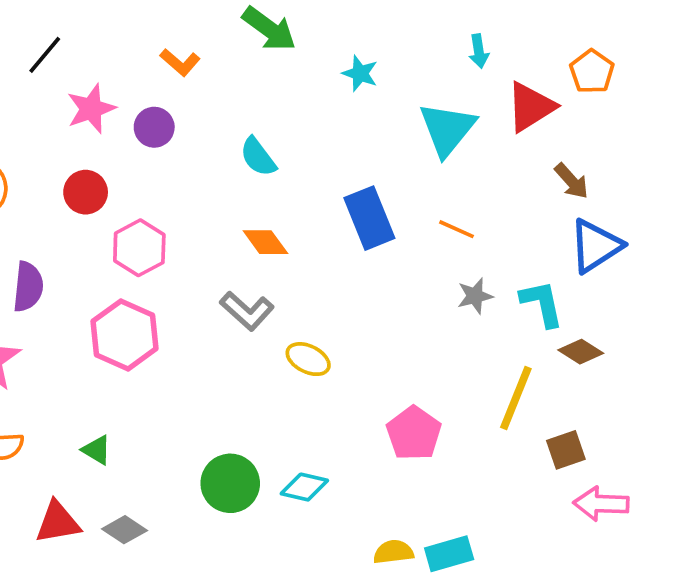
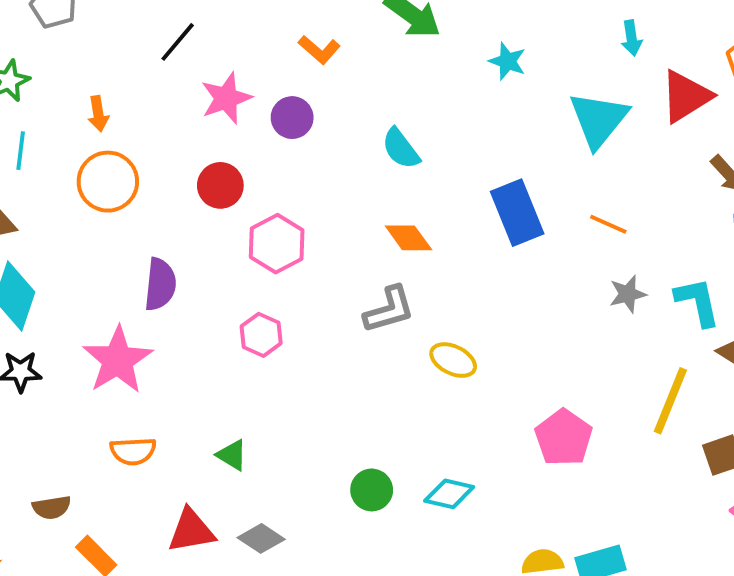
gray L-shape: (247, 311) -> (389, 310), turned -58
pink hexagon: (124, 335) -> (261, 335), size x0.6
green circle: (230, 483) -> (372, 490), size x0.7

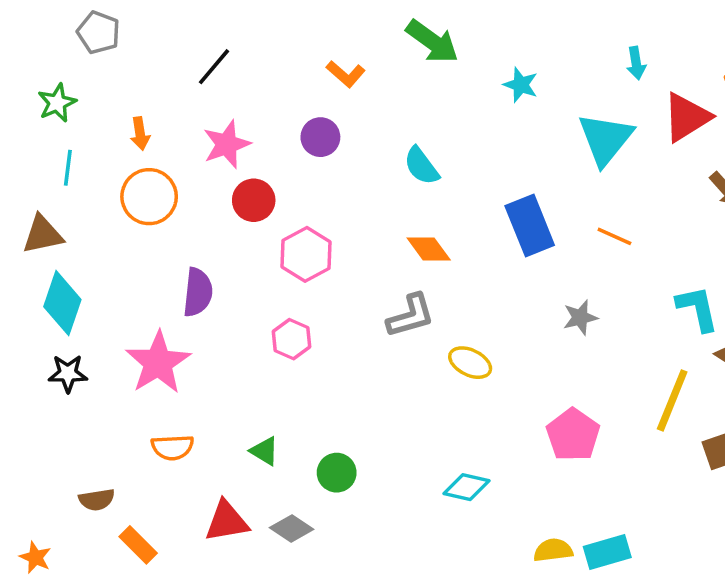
pink star: (226, 98) -> (227, 144), moved
gray star: (628, 294) -> (580, 317), moved
green circle: (372, 490) -> (337, 473), moved

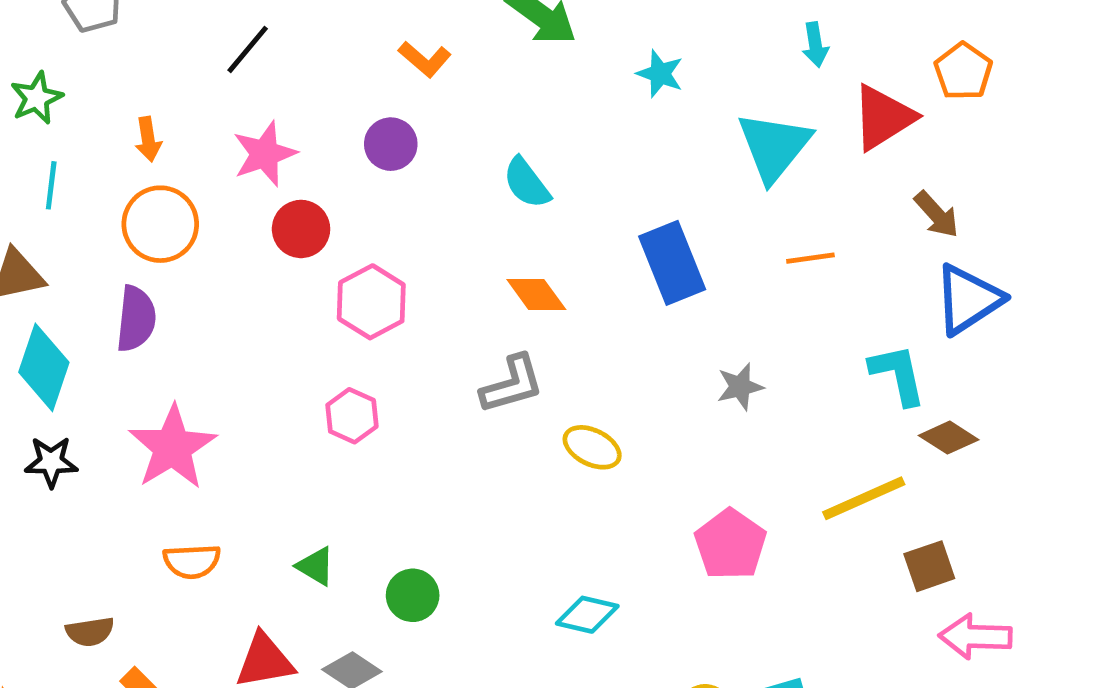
orange line: (614, 236) -> (810, 258), moved, turned -32
purple semicircle: (198, 292) -> (136, 319), moved
yellow line: (672, 400) -> (864, 498), turned 44

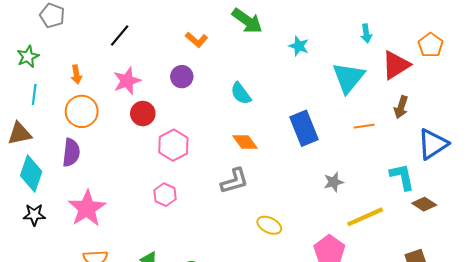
brown arrow: (937, 214) -> (401, 107), moved, turned 60
yellow ellipse: (592, 447) -> (269, 225), moved
yellow line: (864, 498) -> (365, 217), moved

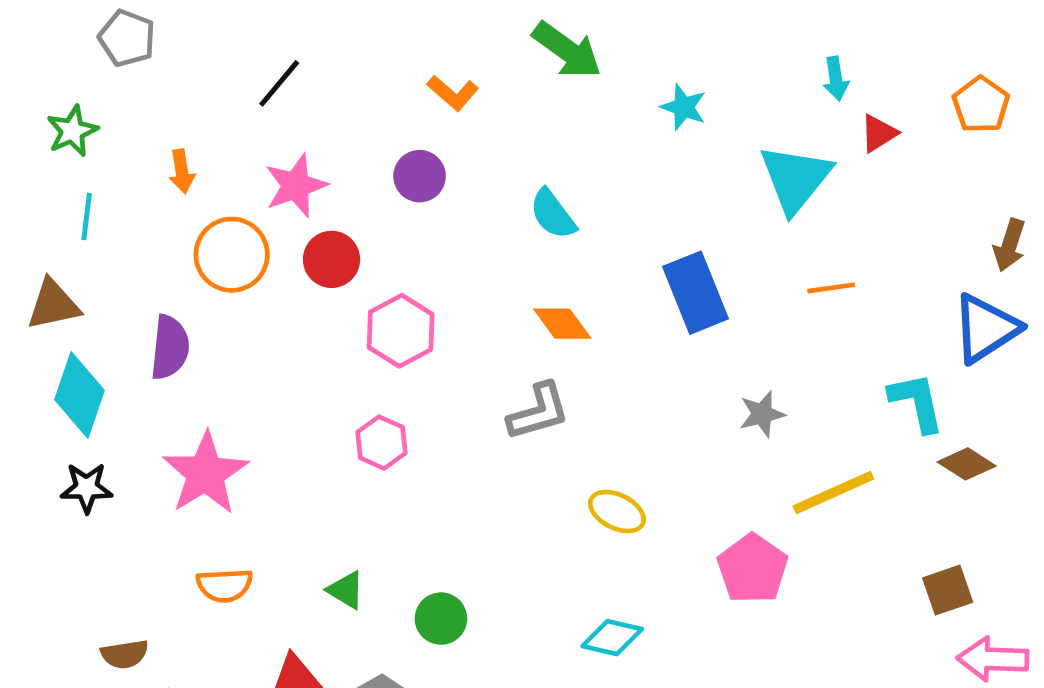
red triangle: (396, 65) -> (879, 133), moved, size x0.6
brown arrow: (401, 107) -> (1009, 245), moved
orange circle: (82, 111) -> (232, 255), moved

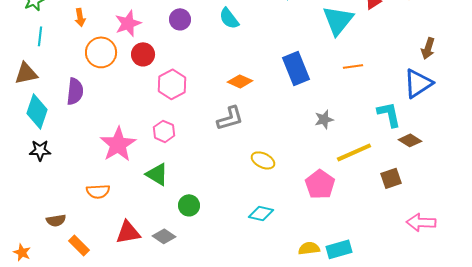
cyan semicircle: (553, 214) -> (229, 18), moved
orange diamond: (562, 324) -> (240, 81), turned -30
pink star: (205, 473) -> (118, 144), moved
green triangle: (346, 590) -> (157, 174), moved, size x1.4
brown square: (948, 590) -> (391, 178), moved

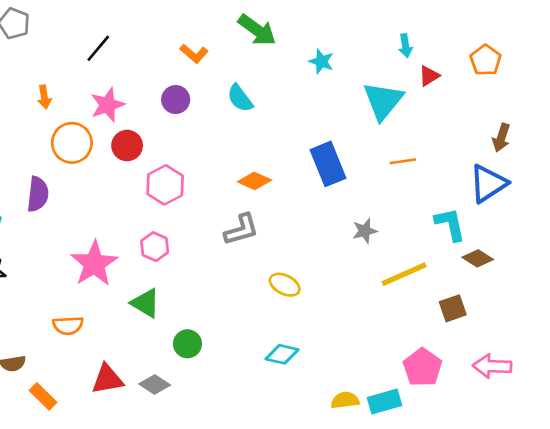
pink pentagon: (320, 184) -> (423, 367), moved

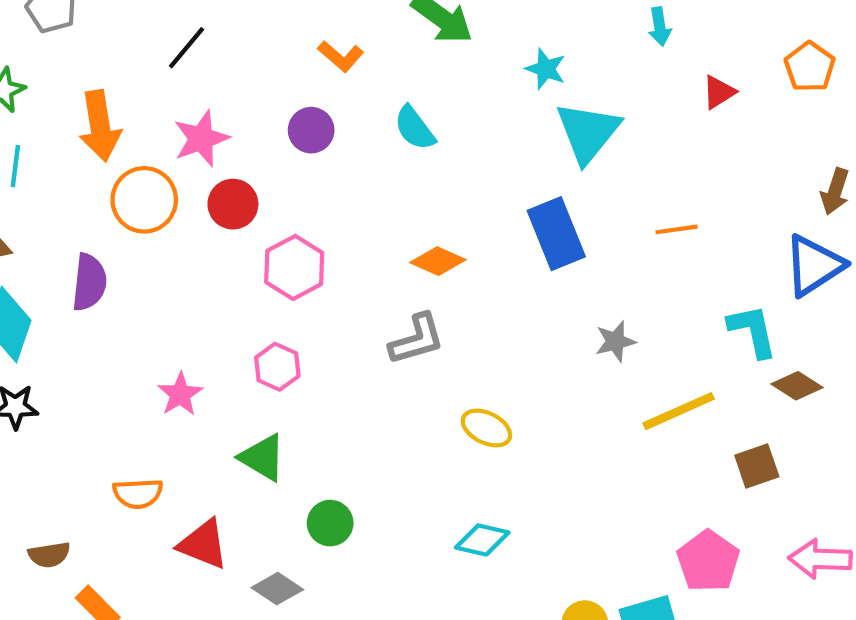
cyan arrow: (405, 46) -> (660, 27), moved
orange arrow: (44, 97) -> (100, 126), size x1.8
cyan triangle: (383, 101) -> (588, 132), moved
pink star: (94, 264) -> (180, 394), size x0.6
red triangle: (107, 379) -> (203, 544), moved, turned 32

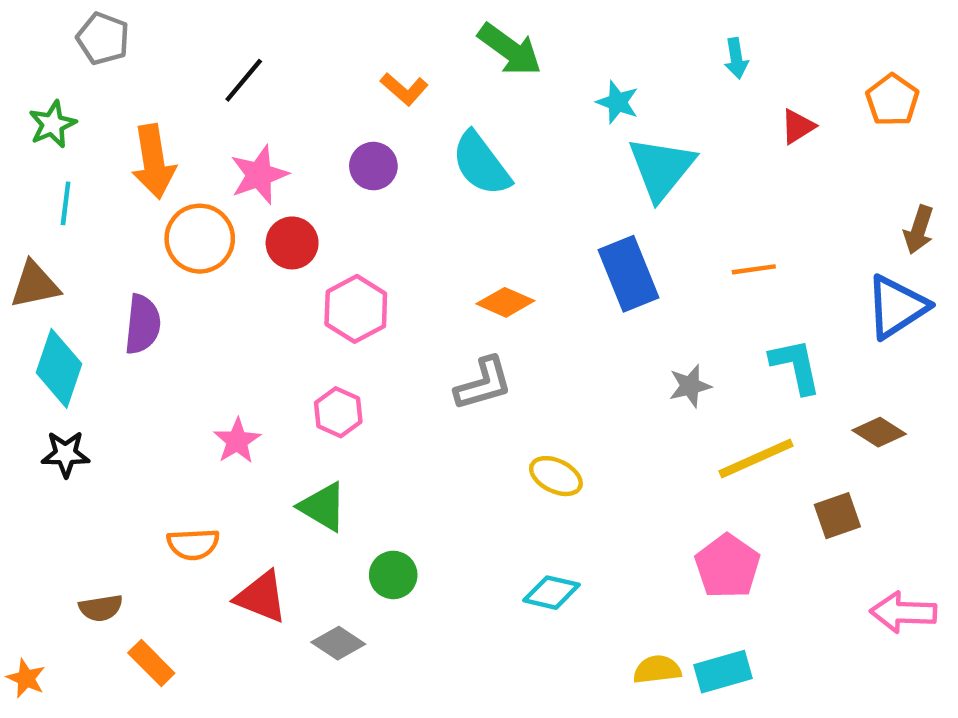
cyan semicircle: (415, 128) -> (481, 164), size x1.4
cyan L-shape: (753, 331) -> (796, 366), moved
pink pentagon: (708, 561) -> (727, 566), moved

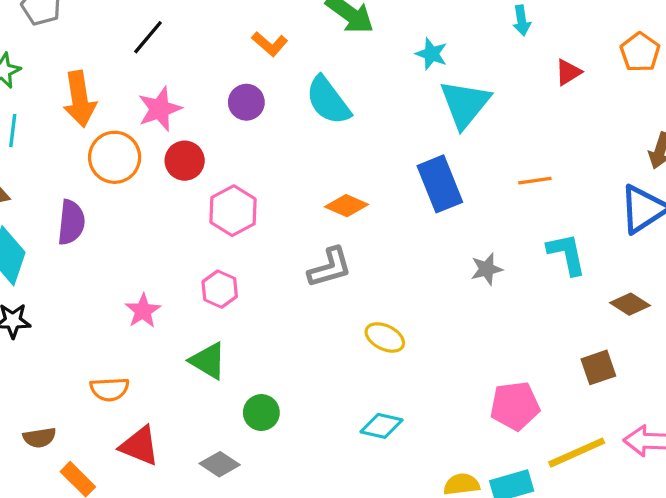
yellow line: (756, 458) -> (577, 453), moved
pink pentagon: (727, 566) -> (515, 406), turned 30
red triangle: (261, 597) -> (140, 446), moved

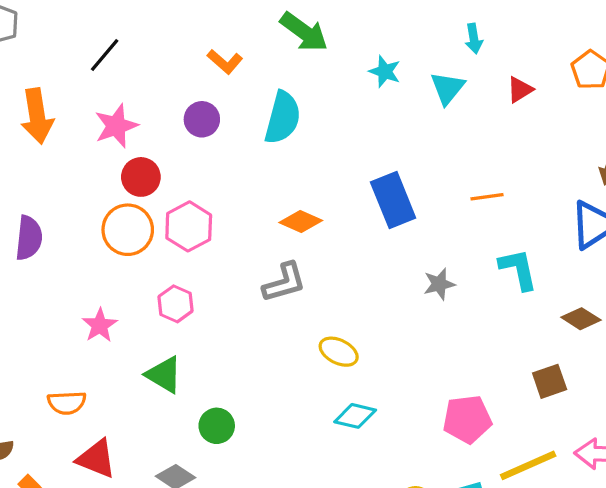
cyan semicircle: (328, 101) -> (283, 118), turned -128
cyan triangle: (465, 104) -> (447, 88), moved, size x0.7
orange circle: (115, 157) -> (128, 230), moved
cyan diamond: (381, 426) -> (355, 416), moved

